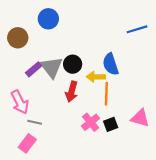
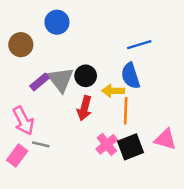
blue line: (137, 29) -> (139, 45), moved
black square: (111, 124) -> (131, 147), size x1.5
pink rectangle: (27, 143) -> (17, 156), moved

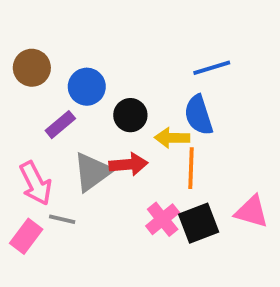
blue circle: (57, 22) -> (87, 87), moved
gray triangle: (61, 80) -> (92, 172), moved, turned 32
red arrow: (84, 108) -> (128, 164), turned -110

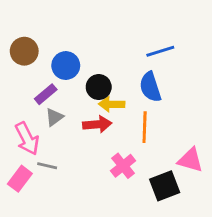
yellow arrow: (172, 138) -> (112, 104), moved
gray triangle: (92, 172) -> (54, 117), moved, size x0.6
black square: (199, 223) -> (165, 186), moved

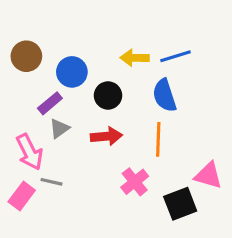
yellow arrow: (112, 104) -> (135, 58), moved

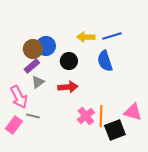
brown circle: (26, 56) -> (33, 49), moved
orange line: (158, 139) -> (101, 116), moved

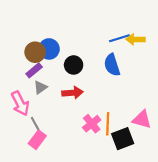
yellow arrow: (86, 37) -> (135, 39), moved
gray line: (33, 116) -> (35, 124), turned 48
pink rectangle: (14, 125) -> (37, 140), moved

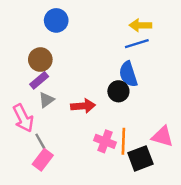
yellow arrow: (135, 39) -> (140, 25), moved
blue circle: (49, 49) -> (56, 20), moved
black circle: (74, 65) -> (118, 91), moved
pink cross: (92, 124) -> (105, 141), turned -30

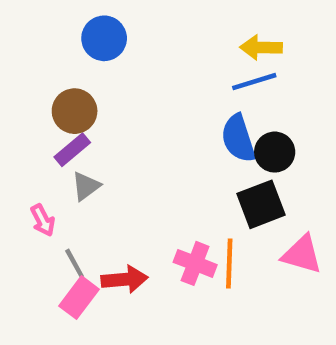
black circle: (118, 91) -> (275, 152), moved
red arrow: (83, 106) -> (125, 279), moved
pink arrow: (23, 118) -> (43, 220), size x0.6
black square: (140, 158) -> (261, 204), moved

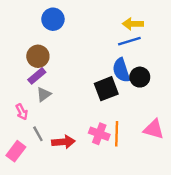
black square: (261, 204) -> (106, 89), moved
pink rectangle: (79, 298) -> (16, 151), moved

